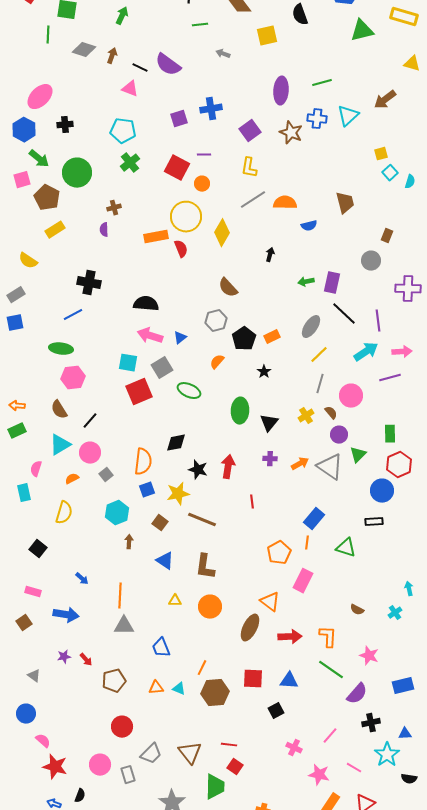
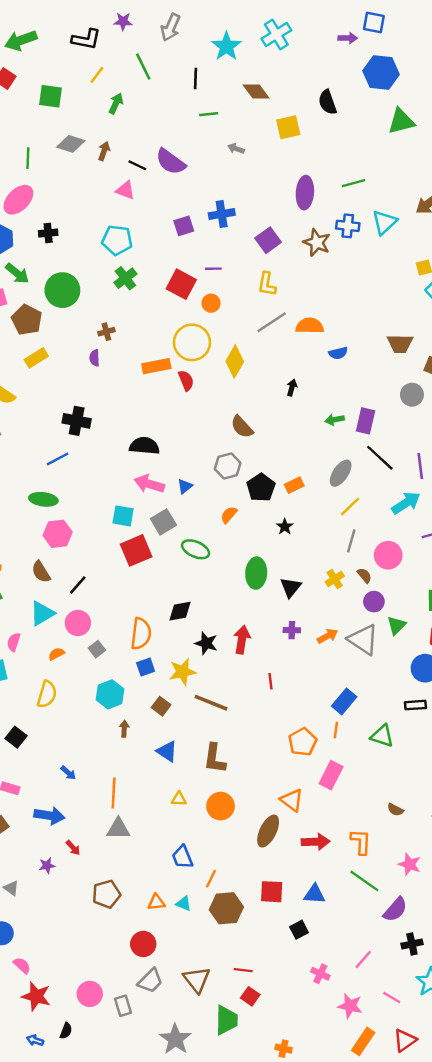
green line: (48, 35) -> (28, 158), moved
brown trapezoid: (345, 203) -> (400, 344), moved, turned 105
blue trapezoid: (161, 648) -> (182, 857), moved
red arrow: (86, 660) -> (73, 848), moved
red circle: (122, 727) -> (143, 944), moved

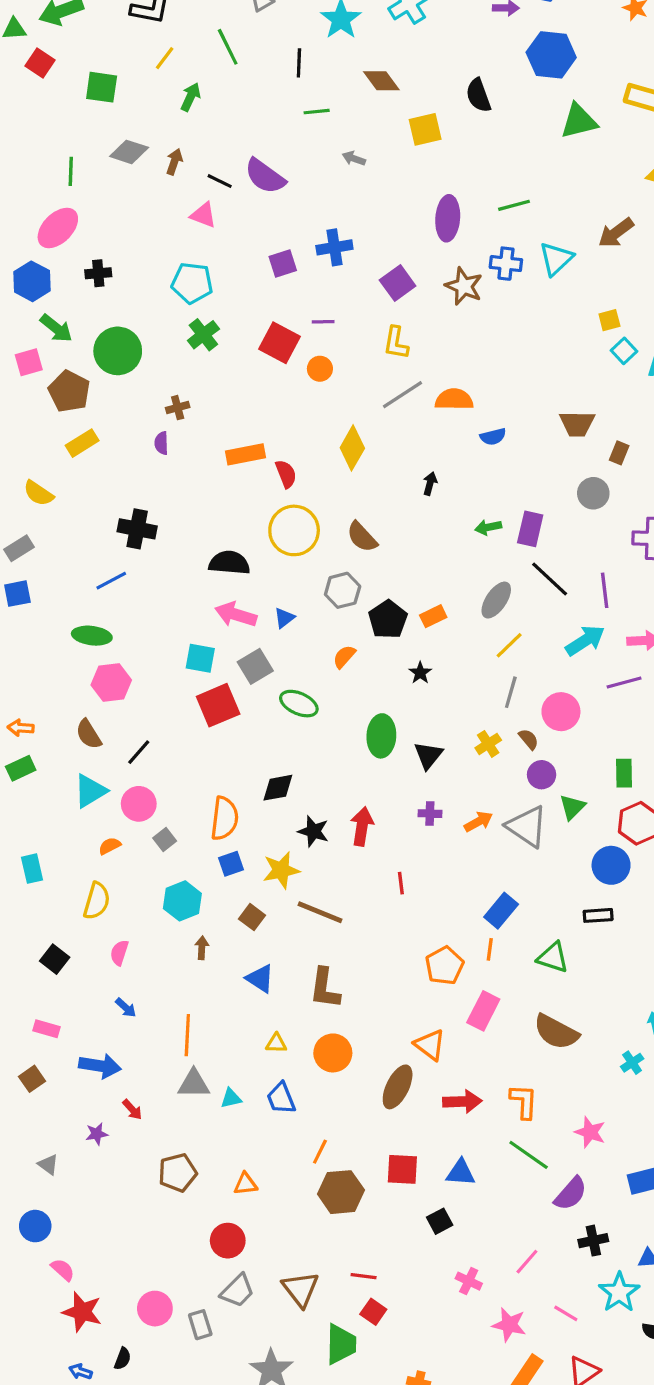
yellow circle: (192, 342) -> (294, 530), moved
pink semicircle: (14, 642) -> (119, 953), moved
brown semicircle: (395, 810) -> (556, 1032), moved, size x2.0
blue trapezoid: (182, 857) -> (281, 1098), moved
cyan triangle: (184, 904) -> (231, 1098), moved, turned -35

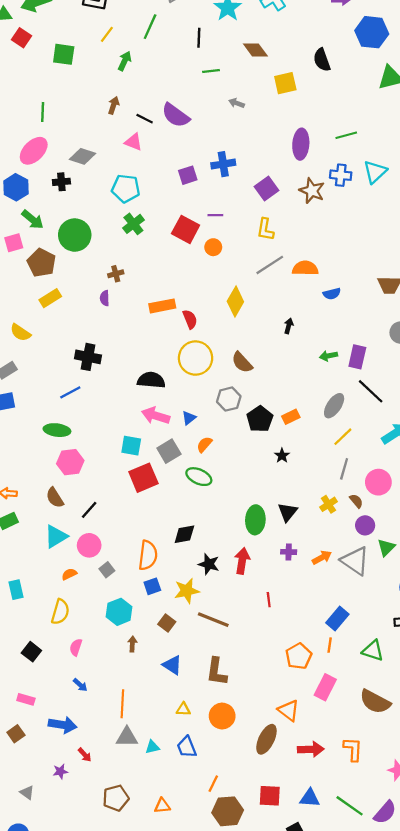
green line: (228, 47) -> (150, 27), turned 50
gray diamond: (129, 152) -> (82, 156), moved
orange semicircle: (344, 657) -> (204, 444), moved
green ellipse: (381, 736) -> (255, 520), moved
green line: (529, 1155) -> (350, 806), moved

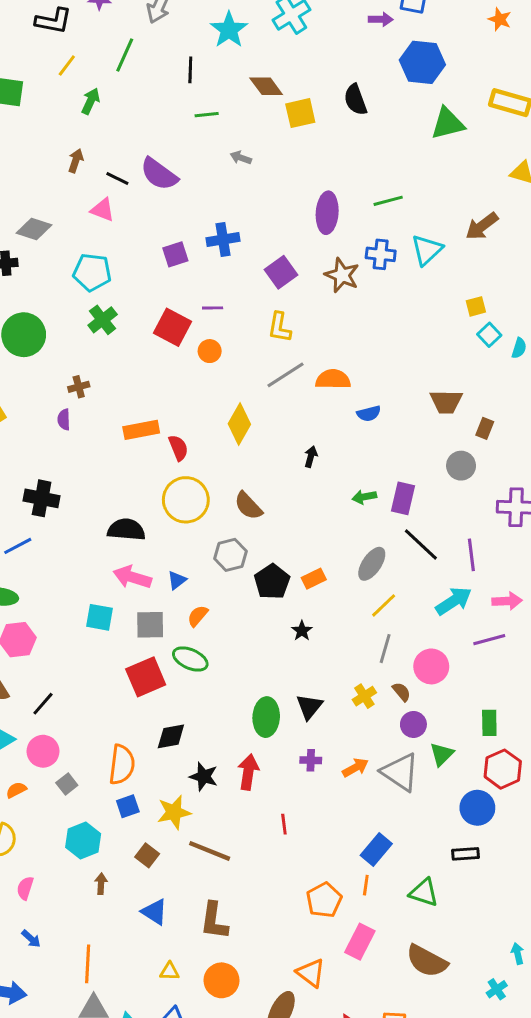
yellow square: (285, 83) -> (300, 113), moved
gray square: (169, 451) -> (150, 625), turned 30
red square: (143, 478) -> (146, 677), moved

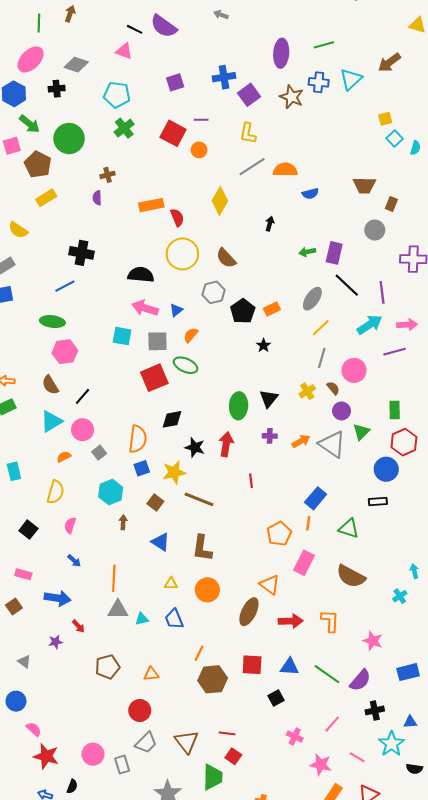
brown arrow: (76, 161) -> (70, 14), moved
blue cross: (223, 240) -> (224, 77), moved

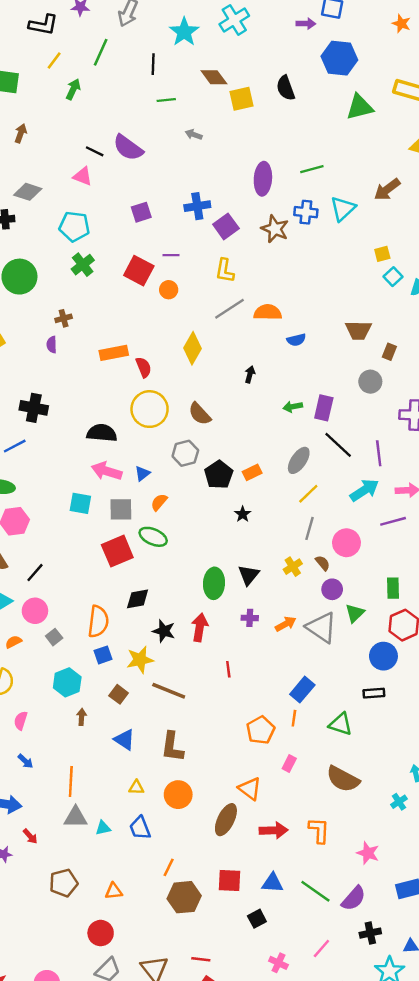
pink rectangle: (304, 563) -> (289, 764), size x0.6

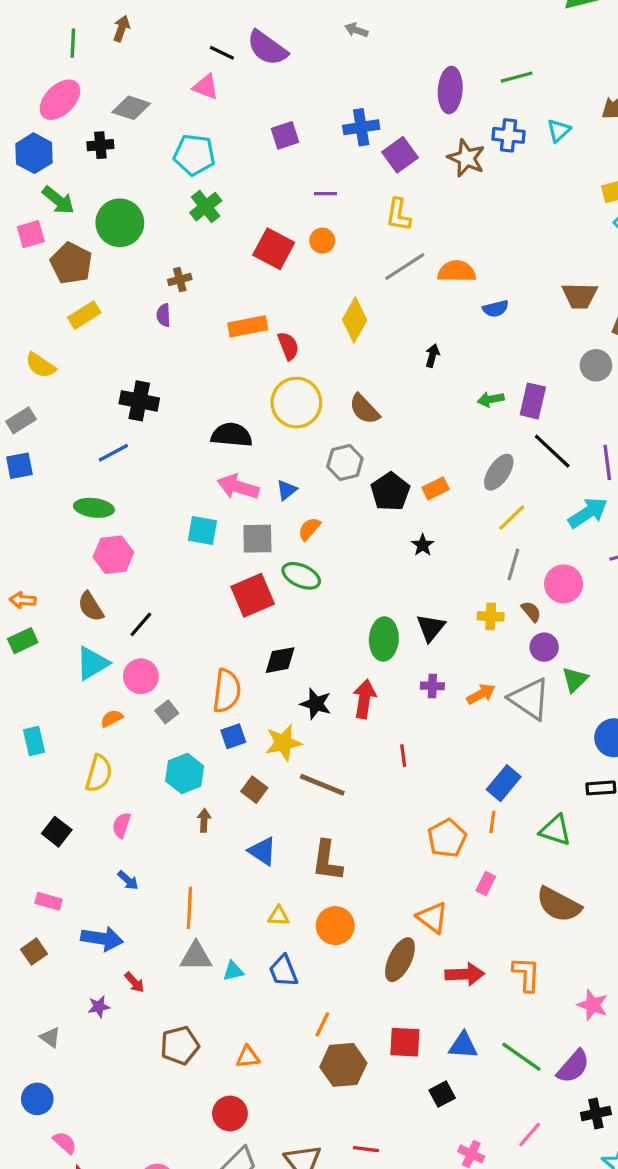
cyan triangle: (343, 209) -> (559, 131), size x0.7
red square: (139, 271) -> (274, 249), moved
yellow cross: (293, 567) -> (491, 616), turned 36

